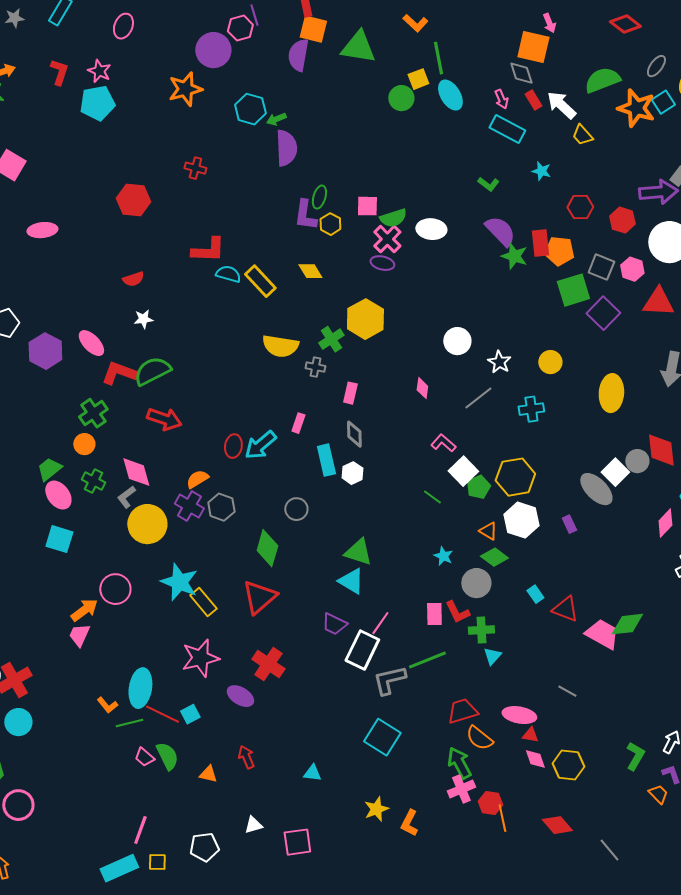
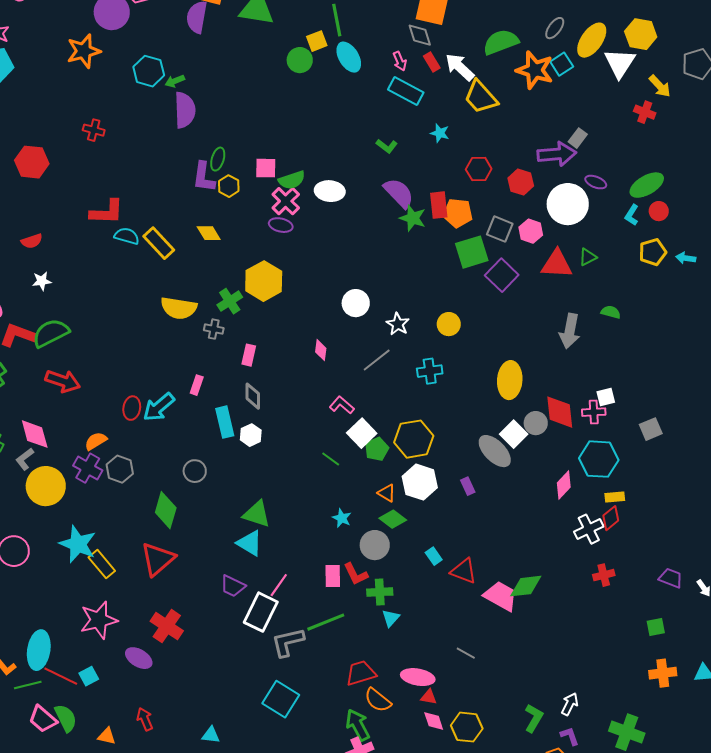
yellow trapezoid: (582, 135) -> (481, 97), size x1.6
yellow ellipse: (611, 393) -> (510, 380), moved
pink trapezoid: (144, 757) -> (43, 719), size x1.4

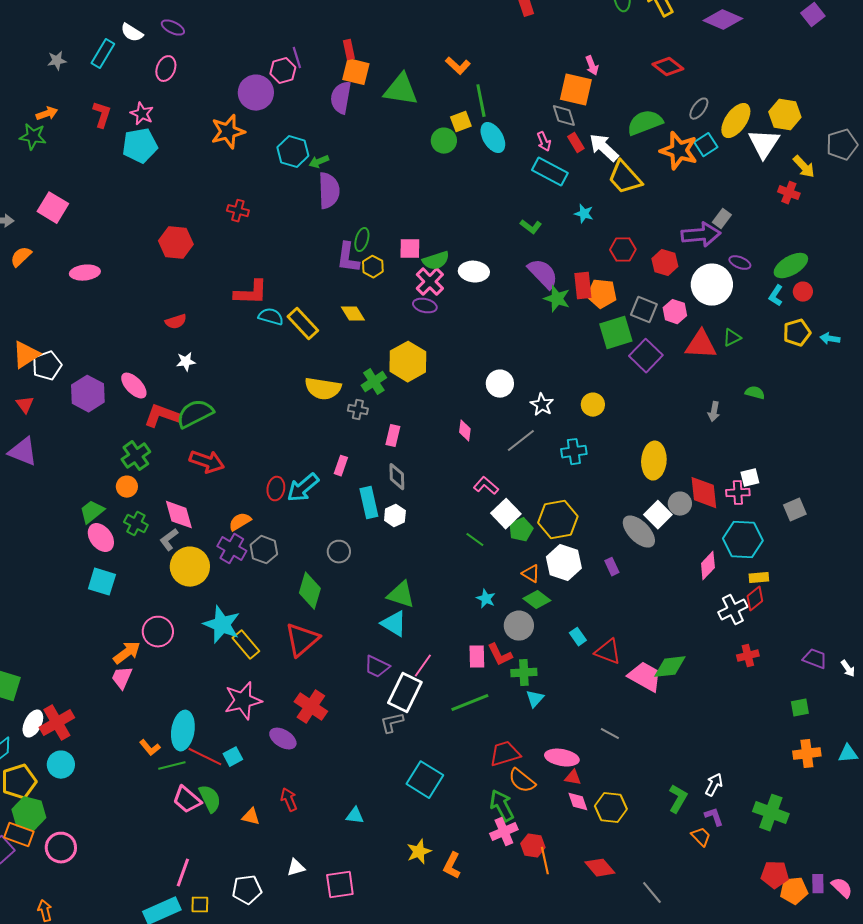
gray arrow: (570, 331) -> (714, 412), size x0.6
gray L-shape: (288, 642) -> (392, 723), moved, size x0.7

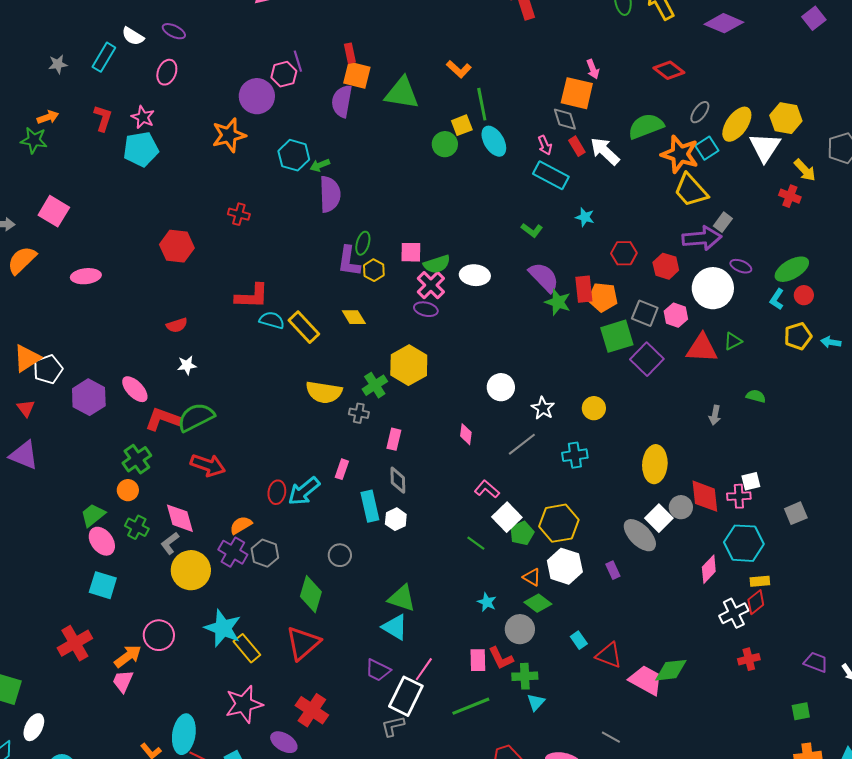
yellow trapezoid: (625, 178) -> (691, 190), moved
orange semicircle: (21, 257) -> (22, 260), size x1.4
red cross: (57, 723) -> (75, 643), moved

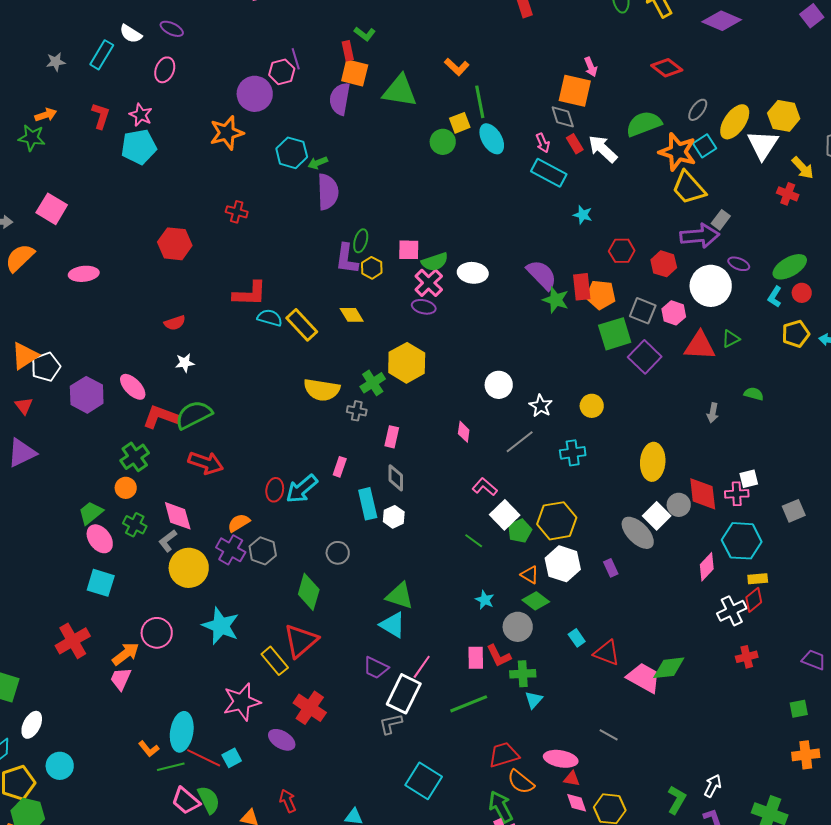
green L-shape: (532, 230) -> (365, 34), moved
purple triangle: (24, 455) -> (22, 453), turned -48
yellow rectangle: (247, 648) -> (275, 661), moved

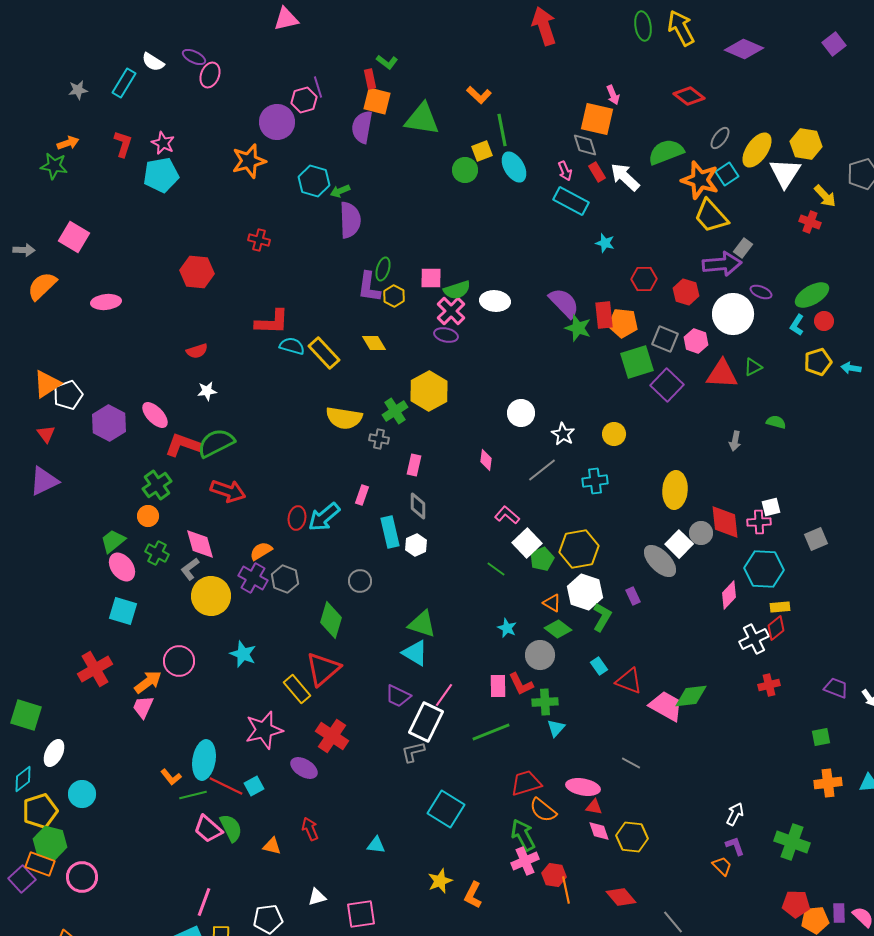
pink ellipse: (165, 70) -> (210, 75), moved
cyan star: (221, 626) -> (243, 654), size x0.7
green L-shape: (677, 800) -> (602, 617), moved

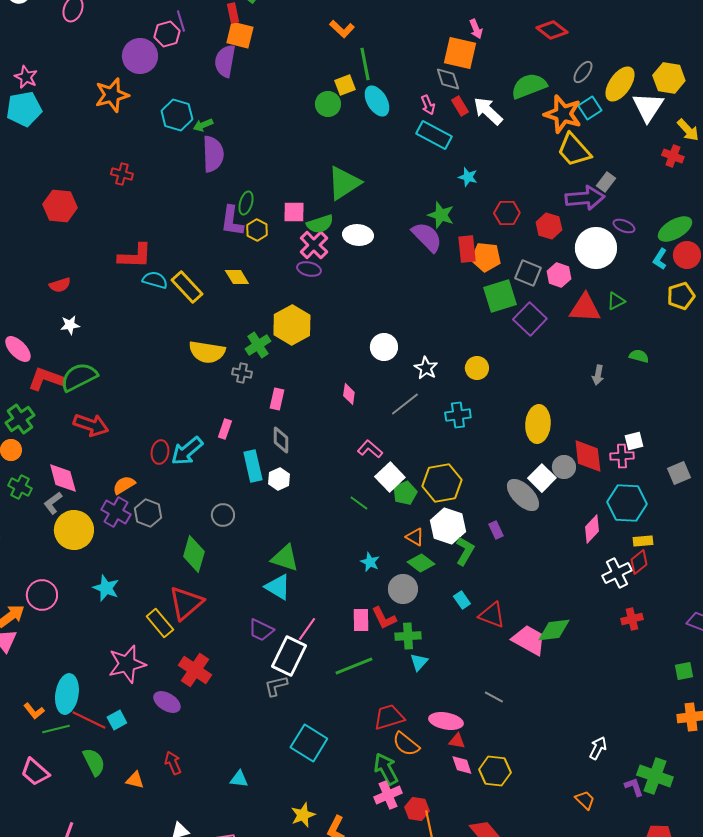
green triangle: (422, 119) -> (344, 183), moved, turned -42
red circle: (824, 321) -> (687, 255), size x1.4
green star: (578, 328) -> (441, 215), moved
pink trapezoid: (208, 829) -> (35, 772), moved
purple L-shape: (735, 846) -> (634, 787), moved

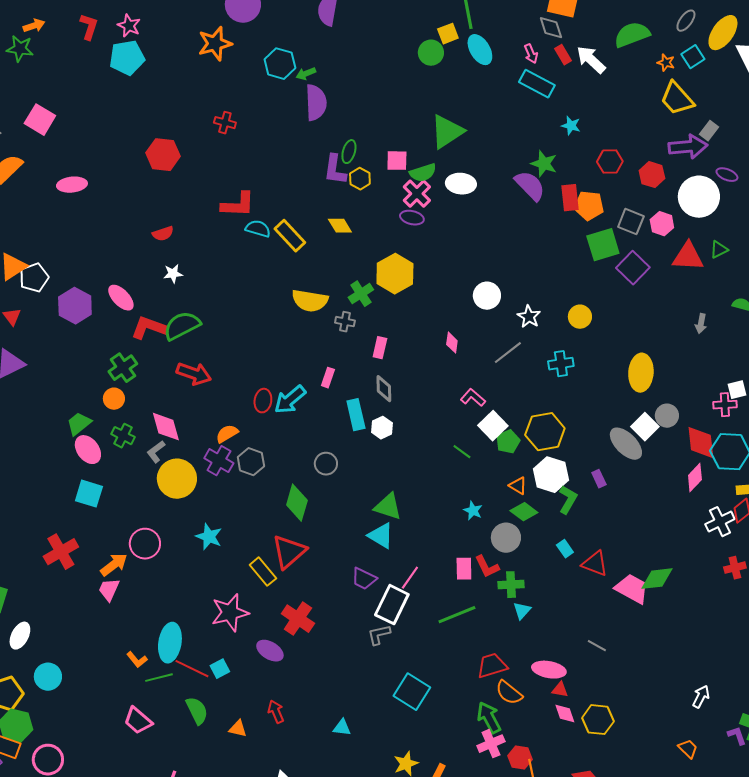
orange star: (563, 114) -> (666, 63), size x0.5
red diamond: (588, 456) -> (701, 443), moved

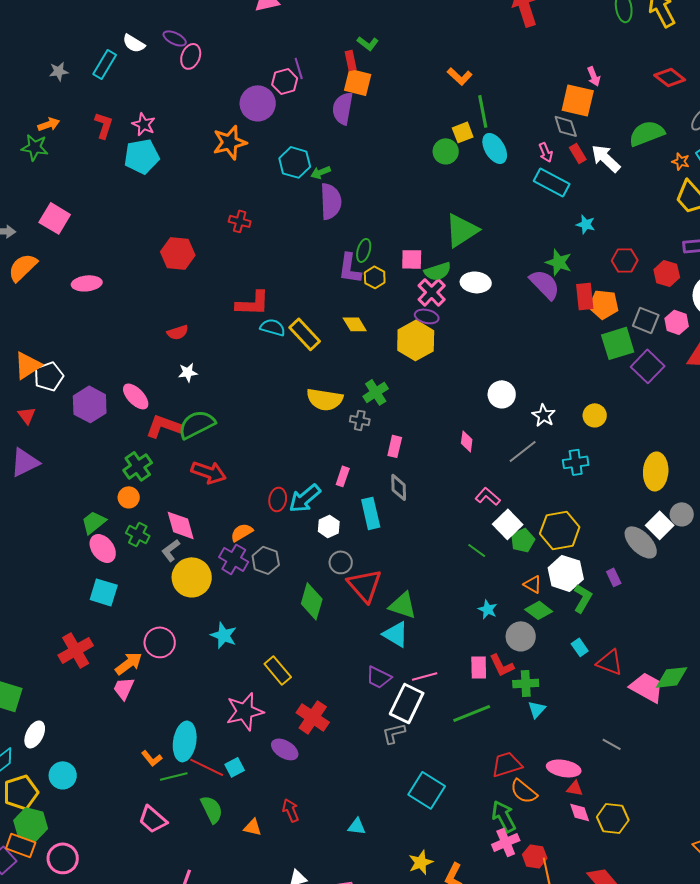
yellow hexagon: (395, 274) -> (416, 340), moved
white hexagon: (382, 428) -> (329, 526), moved
red triangle: (289, 552) -> (365, 585), moved, turned -30
pink line: (410, 578) -> (425, 676), turned 40

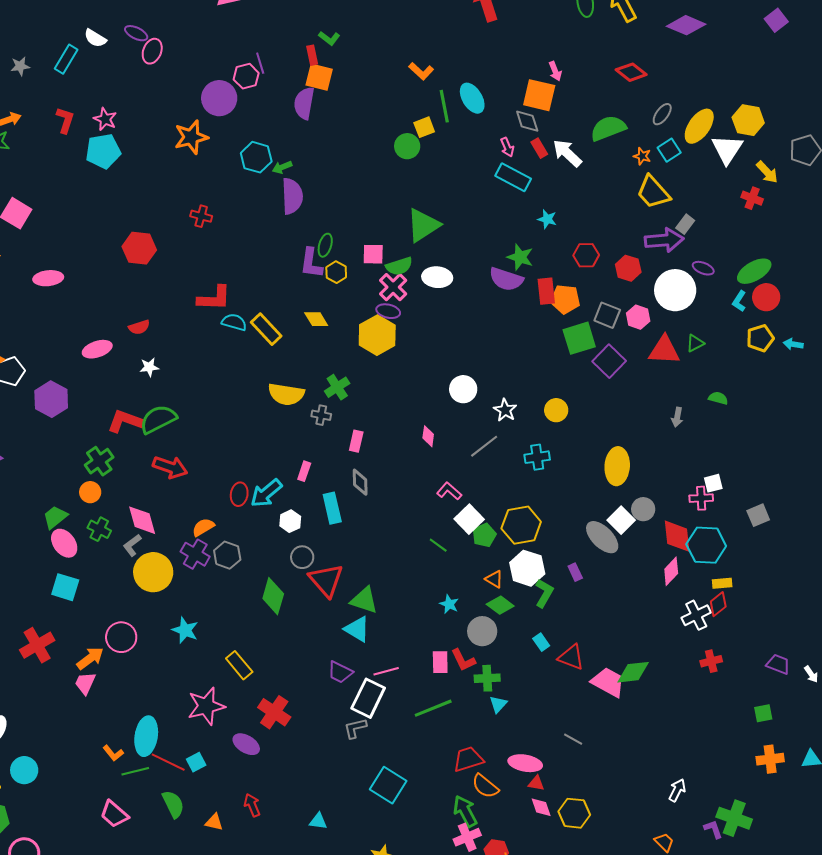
cyan ellipse: (495, 148) -> (472, 98), moved
purple semicircle: (545, 284) -> (506, 279), turned 152
pink ellipse: (136, 396) -> (97, 349), moved, turned -64

